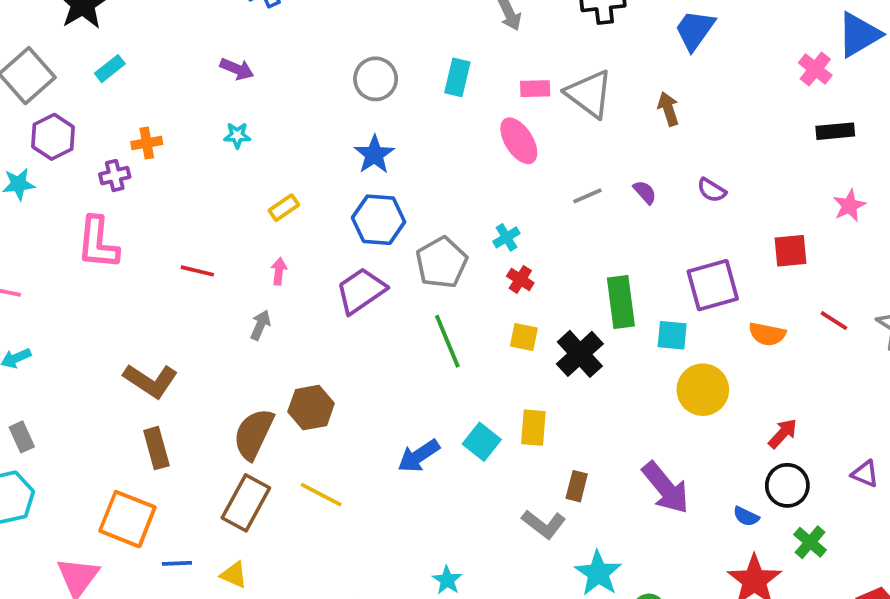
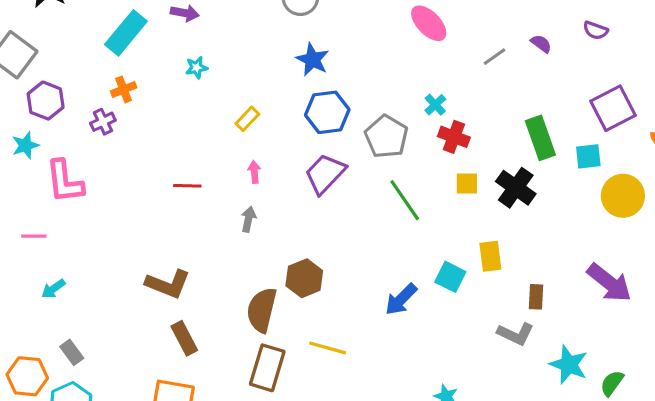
cyan rectangle: (110, 69) -> (126, 33), moved, size x1.8
pink L-shape: (98, 243) -> (65, 181), moved
red cross: (520, 279) -> (454, 137), size x1.4

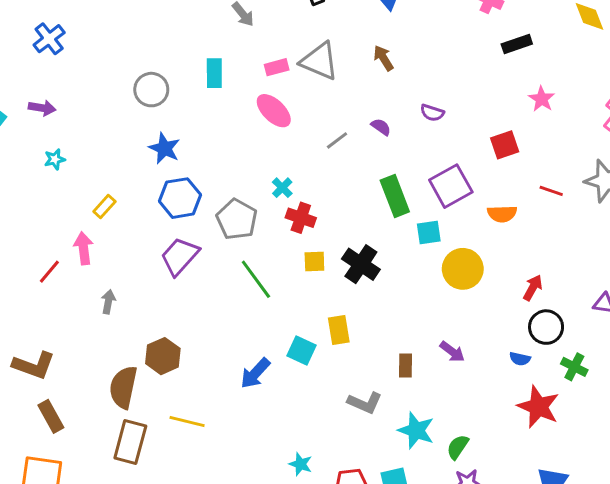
green rectangle: (540, 138) -> (395, 196), moved
pink arrow: (254, 172) -> (84, 248), moved, size x1.5
red line: (187, 186) -> (49, 272), turned -50
purple arrow: (609, 283) -> (452, 352), size x0.6
brown rectangle: (536, 297) -> (405, 366), moved

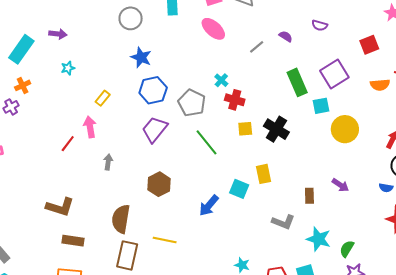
orange semicircle: (502, 214) -> (380, 85), moved
brown hexagon: (163, 356) -> (159, 184), moved
brown rectangle: (51, 416) -> (73, 241), turned -50

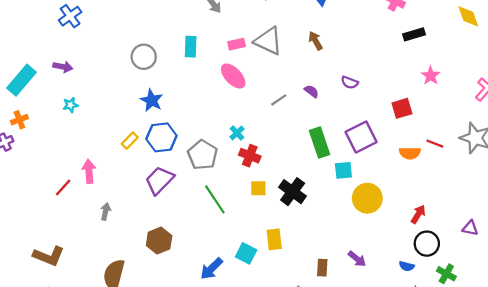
yellow rectangle: (103, 98) -> (130, 141), moved

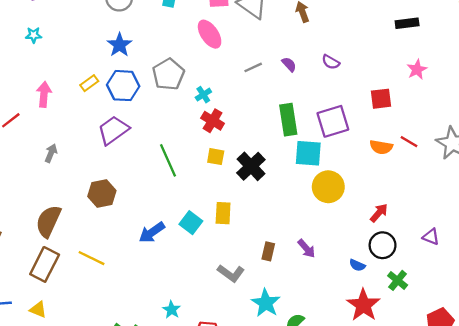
gray pentagon: (203, 155) -> (168, 74), moved
cyan square: (343, 170) -> (308, 153), size x1.4
pink arrow: (89, 171) -> (44, 94), moved

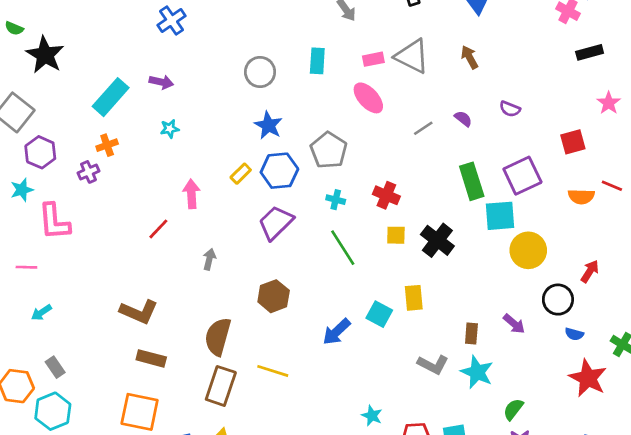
cyan cross: (203, 95) -> (336, 200), moved, turned -35
black circle: (383, 245) -> (558, 300), moved
cyan star: (266, 303) -> (477, 372), moved

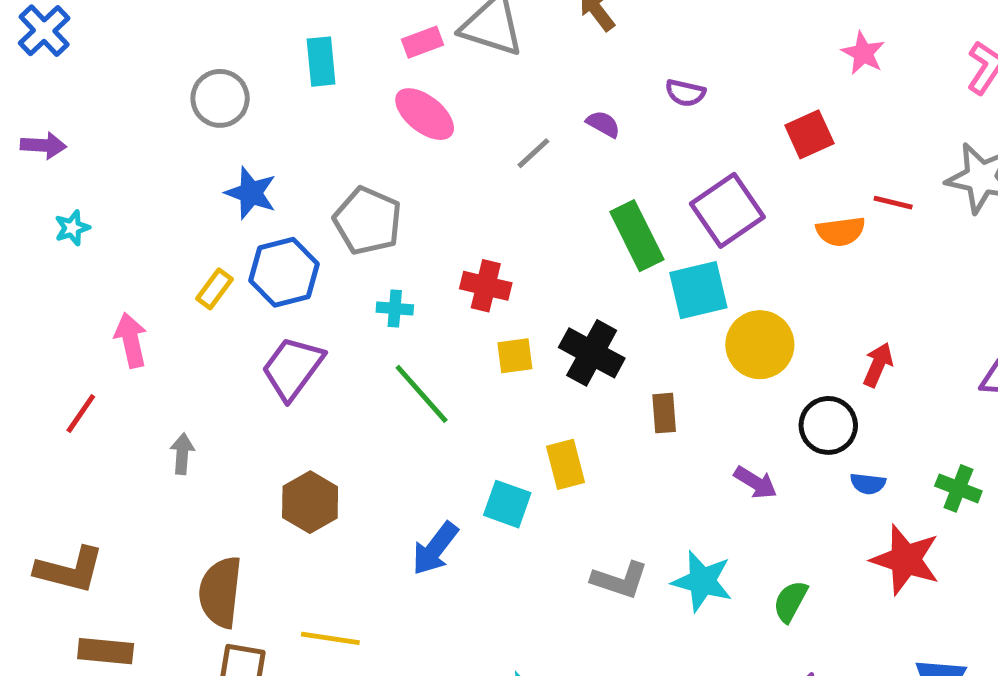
brown rectangle: (471, 333) -> (664, 413), moved
green semicircle: (513, 409) -> (790, 601), moved

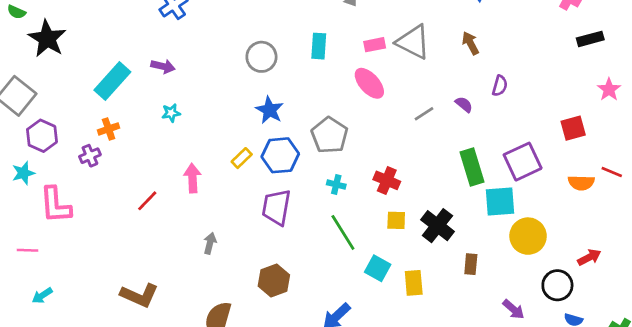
purple semicircle: (685, 93) -> (500, 86), moved, turned -96
red arrow: (878, 365) -> (589, 257), turned 30
purple trapezoid: (293, 368) -> (276, 207), turned -36
red line: (81, 413) -> (147, 201), moved
cyan square: (507, 504) -> (378, 268), moved

